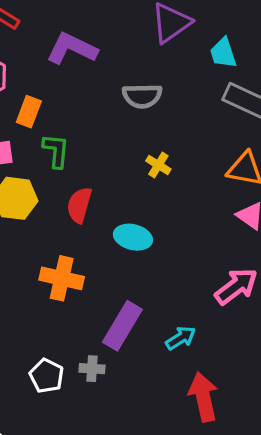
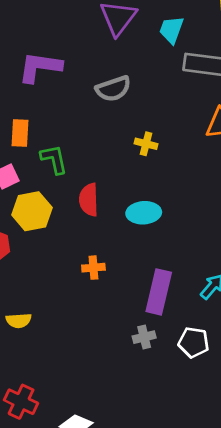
cyan trapezoid: (223, 53) -> (171, 30), turned 56
orange cross: (62, 278) -> (93, 268), size x0.6
white pentagon: (47, 376) -> (194, 342), moved

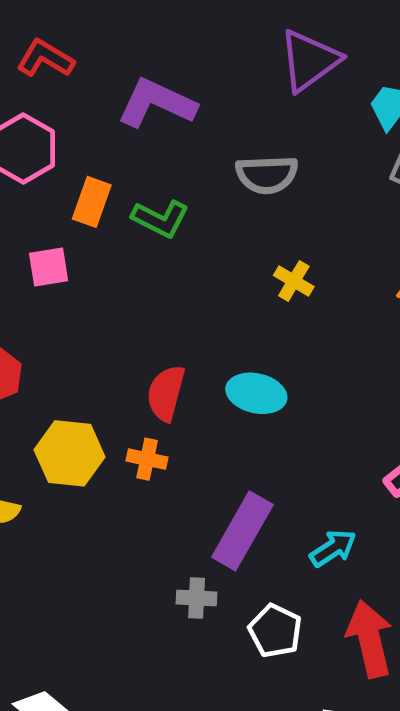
green L-shape: (54, 159) -> (160, 219), moved, turned 112
red semicircle: (89, 200) -> (166, 393), moved
yellow hexagon: (32, 211) -> (70, 453), moved

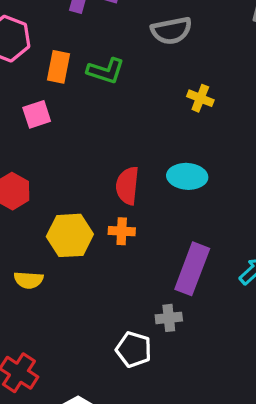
white pentagon: (275, 631) -> (134, 349), moved

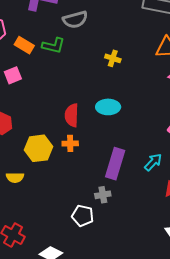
gray semicircle: (171, 31) -> (75, 20), moved
orange rectangle: (59, 67) -> (24, 45), turned -66

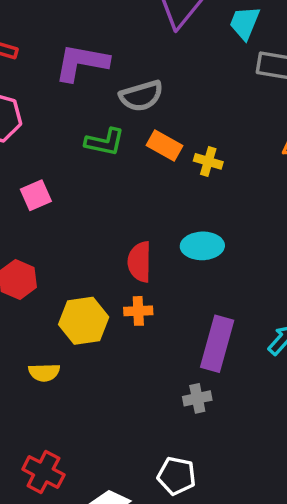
orange rectangle: (24, 45) -> (165, 146), moved
white pentagon: (83, 216) -> (177, 476), moved

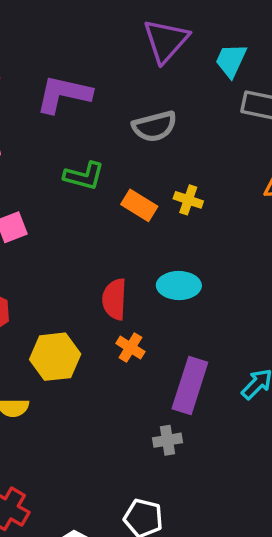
gray semicircle: (141, 96) -> (155, 126), moved
orange rectangle: (165, 146) -> (139, 205), moved
orange cross: (138, 311) -> (130, 348), moved, turned 32

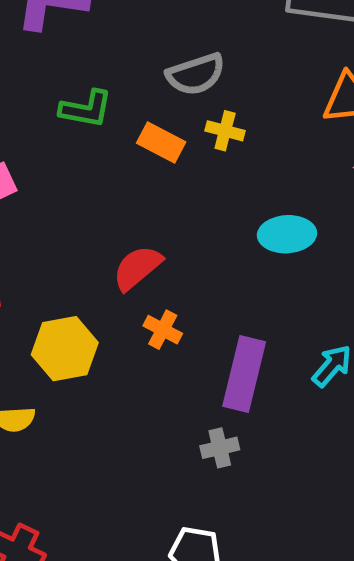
gray semicircle: (155, 126) -> (196, 74), moved
cyan ellipse: (179, 285) -> (287, 234), moved
red semicircle: (114, 299) -> (137, 268), turned 51

